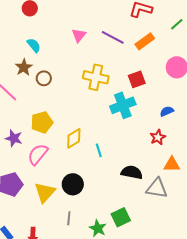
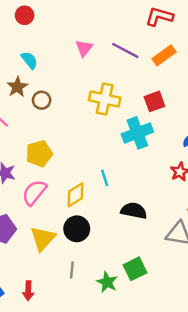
yellow diamond: (74, 138) -> (76, 195), moved
cyan line: (99, 150) -> (105, 178), moved
black semicircle: (132, 172) -> (134, 211), moved

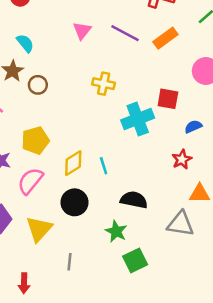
yellow cross: (105, 99) -> (104, 84), size x0.7
red square: (154, 101) -> (168, 99), moved, turned 30
yellow diamond: (76, 195) -> (73, 163), moved
black circle: (77, 229) -> (74, 202), moved
green star: (107, 282) -> (116, 231), moved

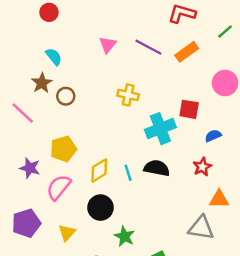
black semicircle: (134, 200) -> (157, 168), moved
yellow triangle: (39, 229) -> (67, 233), size x0.7
green star: (116, 231) -> (124, 236), moved

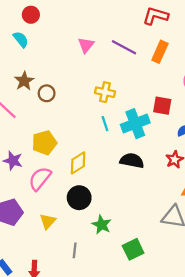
orange rectangle: (187, 52) -> (160, 52), turned -30
cyan semicircle: (54, 57) -> (21, 39), moved
cyan line: (128, 173) -> (105, 124), moved

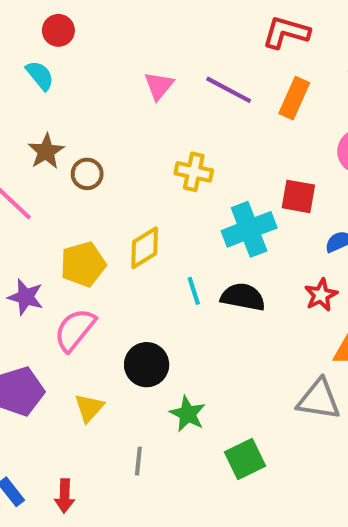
cyan line: (105, 124) -> (194, 291), moved
yellow diamond: (78, 163) -> (145, 248), moved

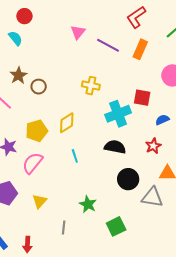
red L-shape: (286, 32) -> (136, 17), turned -50
pink triangle: (159, 86) -> (78, 32), moved
cyan line: (194, 291) -> (75, 156), moved
black circle: (147, 365) -> (128, 179), moved

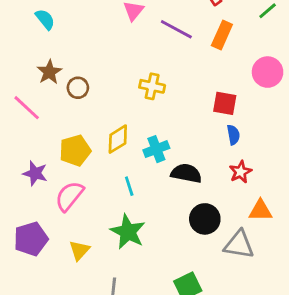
cyan cross: (118, 114) -> (156, 149), moved, size x0.7
blue semicircle: (162, 120) -> (233, 135), moved, turned 104
green star: (88, 204) -> (128, 232), moved, size x1.4

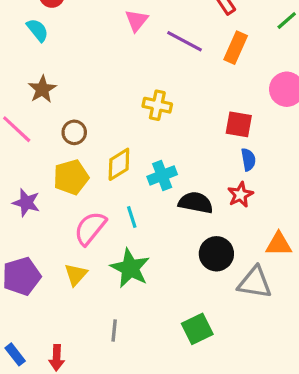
brown circle: (78, 88) -> (74, 132), moved
red star: (240, 172) -> (240, 195), moved
pink semicircle: (69, 196) -> (90, 228), moved
yellow triangle: (79, 250) -> (76, 275), moved

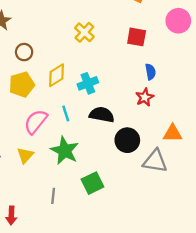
yellow cross: (157, 105) -> (84, 32), turned 30
red square: (239, 124) -> (137, 37), moved
black semicircle: (196, 203) -> (102, 115), moved
green square: (197, 329) -> (92, 183), moved

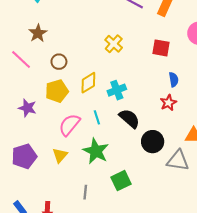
black semicircle: (102, 115) -> (129, 118), turned 30

